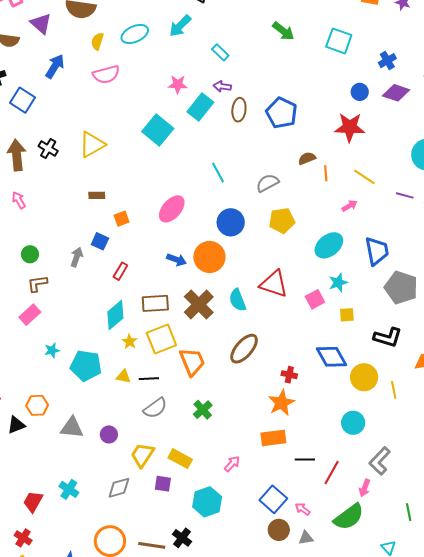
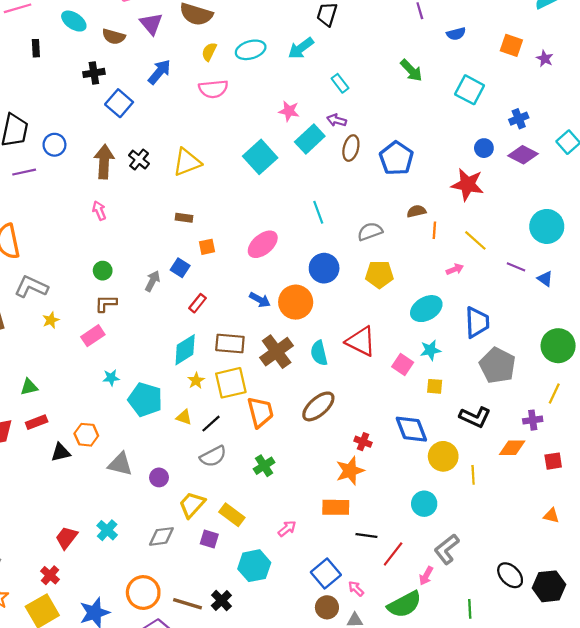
pink square: (315, 299) -> (403, 365), turned -36
black line: (149, 379) -> (211, 424), turned -48

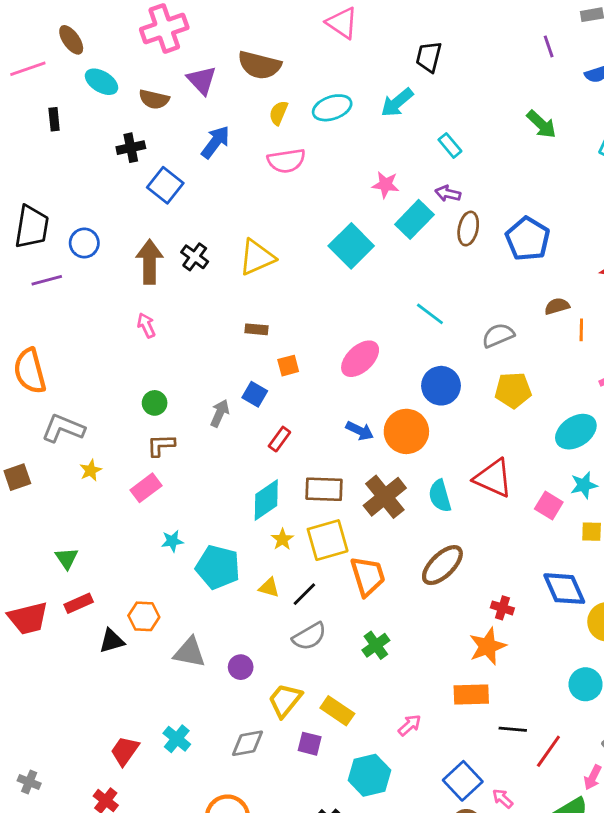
cyan line: (318, 212) -> (430, 314), turned -30
green triangle: (29, 387) -> (67, 558), turned -48

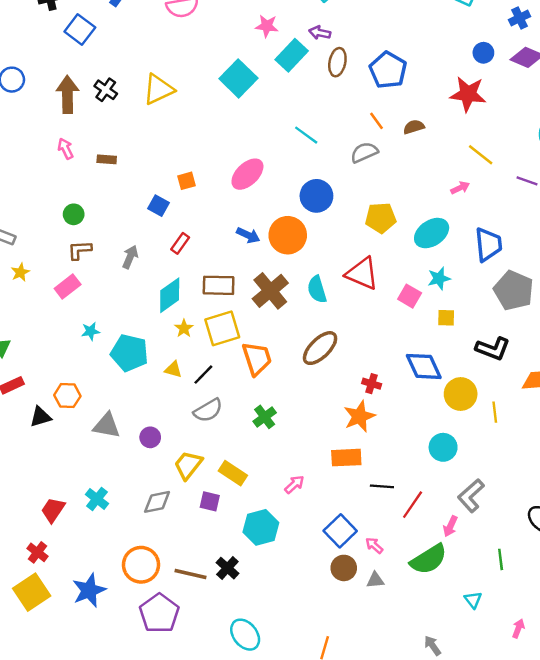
brown rectangle: (257, 329) -> (107, 159), moved
orange line: (581, 330) -> (376, 121), moved, turned -36
yellow pentagon: (513, 390) -> (381, 218), moved
gray arrow: (220, 413) -> (130, 257), moved

